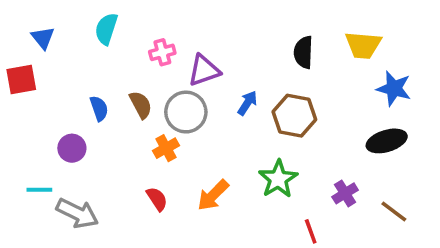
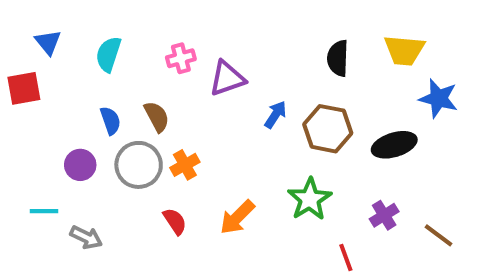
cyan semicircle: (106, 29) -> (108, 54), moved
gray circle: (186, 112) -> (139, 165), moved
black ellipse: (387, 141) -> (394, 145), moved
gray arrow: (77, 213) -> (86, 237), size x0.7

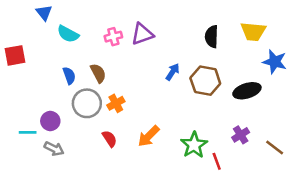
blue triangle: (48, 42) -> (44, 13), moved
cyan semicircle: (108, 54) -> (68, 34), turned -80
purple triangle: (227, 78) -> (142, 34), moved
purple circle: (80, 165) -> (50, 121), moved
green star: (310, 199) -> (194, 145), moved

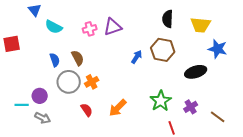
black semicircle: (212, 37) -> (168, 19), moved
brown hexagon: (205, 81) -> (163, 50), moved
green star: (194, 145) -> (161, 101), moved

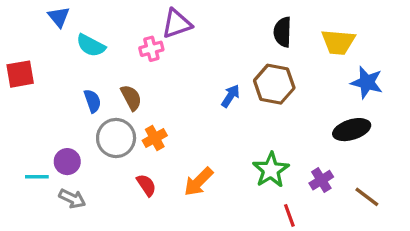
purple triangle: (113, 27) -> (177, 24), moved
black ellipse: (196, 72) -> (352, 130), moved

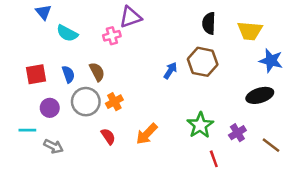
red square: (20, 74) -> (36, 74), moved
purple circle: (67, 162) -> (50, 108), moved

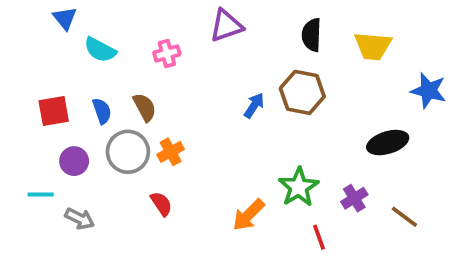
purple triangle: (131, 17) -> (226, 26), moved
blue star: (271, 61) -> (428, 91), moved
orange arrow: (147, 134) -> (249, 215), moved

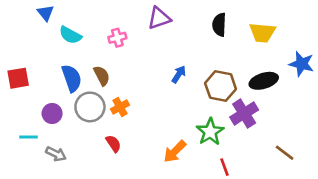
brown hexagon: (302, 92) -> (221, 86), moved
red square: (54, 111) -> (18, 78), moved
blue semicircle: (102, 111) -> (72, 78), size x1.5
black ellipse: (388, 143) -> (264, 81), moved
purple cross: (354, 198) -> (244, 113), moved, size x1.5

